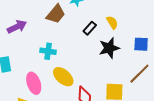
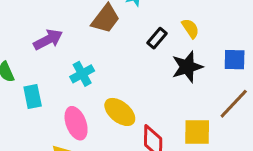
cyan cross: (48, 51) -> (82, 74), moved, turned -35

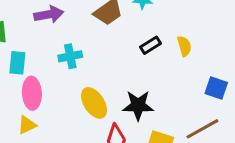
black star: (187, 67) -> (138, 105), moved
pink ellipse: (76, 123) -> (32, 93), moved

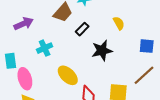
black rectangle: (150, 45) -> (82, 29), moved
black star: (138, 105) -> (102, 51), moved

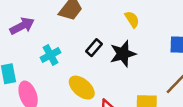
yellow semicircle: (119, 23) -> (132, 19), moved
black rectangle: (82, 29) -> (94, 48), moved

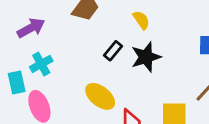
yellow semicircle: (132, 19) -> (141, 20), moved
cyan cross: (50, 55) -> (41, 64), moved

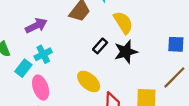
yellow semicircle: (141, 20) -> (123, 23), size x1.5
cyan rectangle: (17, 82) -> (23, 68), turned 48

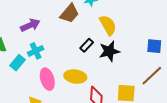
yellow ellipse: (89, 81) -> (75, 77), turned -35
pink ellipse: (41, 88) -> (47, 79), moved

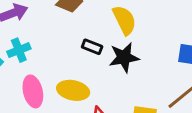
black rectangle: (87, 45) -> (92, 47), turned 64

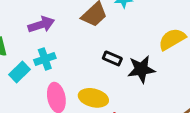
yellow semicircle: (124, 20) -> (172, 39), moved, turned -96

